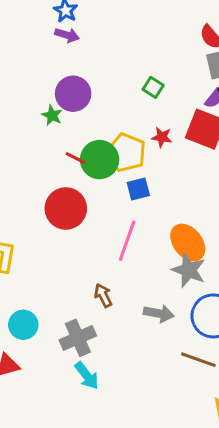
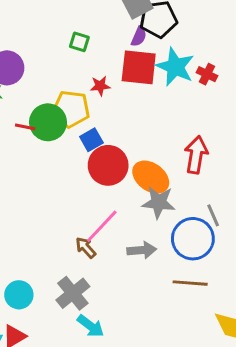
red circle: (66, 208) -> (108, 165), moved
pink line: (127, 241) -> (102, 226), moved, turned 39

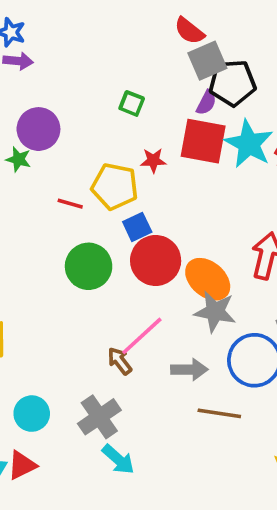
green circle: (48, 122) -> (89, 266), moved
red line: (25, 127) -> (70, 204), moved
brown line: (190, 283) -> (219, 413), moved

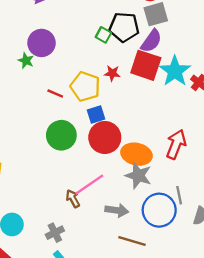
black pentagon: (232, 83) -> (124, 27), moved
purple semicircle: (206, 103) -> (151, 41), size x1.5
orange ellipse: (208, 279) -> (136, 154), turned -36
gray cross: (99, 417) -> (55, 233), size x0.7

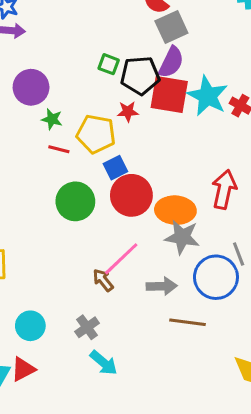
black pentagon: (124, 27) -> (140, 75), moved
green star: (26, 61) -> (52, 119), moved

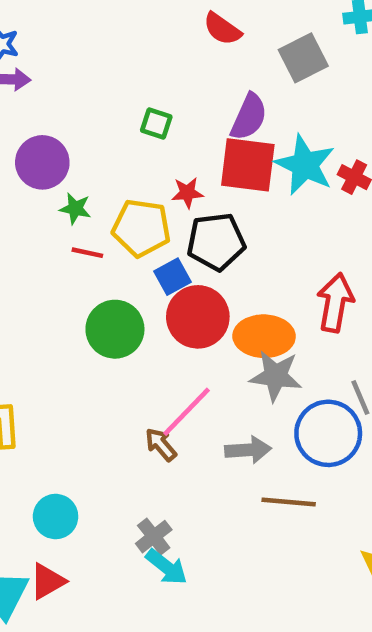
gray square: (171, 27) -> (303, 58), moved
black pentagon: (140, 75) -> (216, 242), moved
gray cross: (87, 327) -> (154, 537), moved

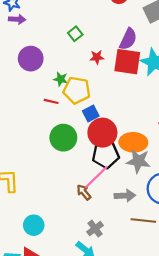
green square: (156, 124) -> (75, 34), moved, turned 32
red star: (187, 193) -> (97, 57), moved
green star: (75, 209) -> (61, 79), moved
black pentagon: (216, 242) -> (106, 155), moved
gray cross: (154, 537) -> (95, 229), moved

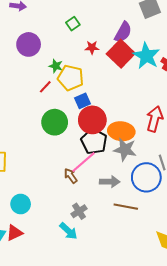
red square: (127, 62) -> (121, 54), turned 32
red line: (51, 101) -> (45, 87), turned -64
black pentagon: (106, 155) -> (94, 141), turned 30

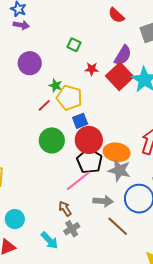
green square: (73, 24) -> (74, 45), turned -32
brown arrow: (71, 176) -> (65, 209), moved
brown line: (126, 207) -> (118, 226), turned 30
cyan arrow: (68, 231) -> (50, 240), moved

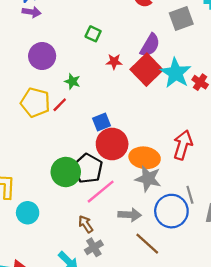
yellow pentagon: (69, 98) -> (35, 102), moved
green circle: (52, 140) -> (66, 172), moved
black pentagon: (90, 161) -> (88, 168), moved
cyan circle: (15, 219) -> (28, 213), moved

